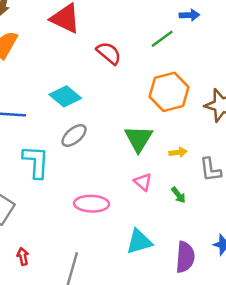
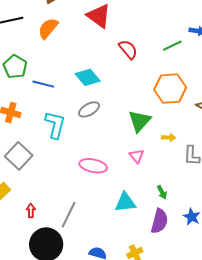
green arrow: (178, 195) -> (162, 192), moved
red arrow: (23, 256) -> (31, 211), moved

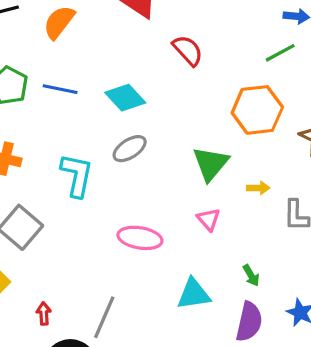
green line: (172, 46) -> (280, 53), moved
blue line: (43, 84) -> (60, 89), moved

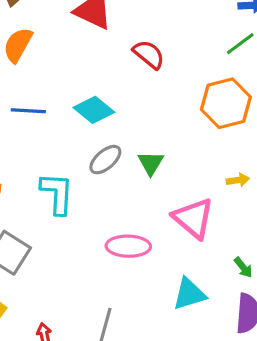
green triangle: (211, 164) -> (151, 163), moved, size x0.7
pink triangle: (209, 219) -> (193, 218), size x1.8

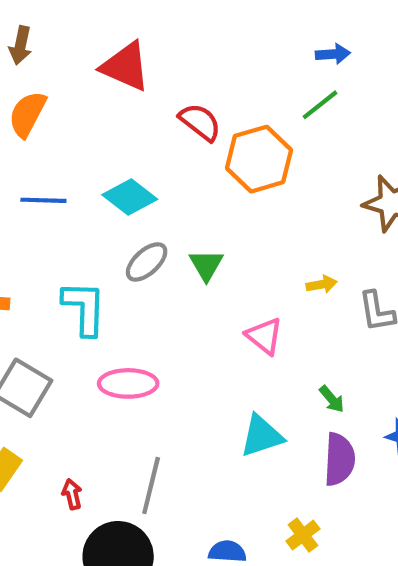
orange hexagon: (226, 103) -> (259, 159), moved
pink triangle: (193, 218) -> (264, 336), size x0.7
pink ellipse: (128, 246) -> (128, 383), moved

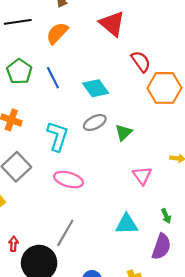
blue line: (43, 200) -> (53, 78), turned 45
red arrow: (72, 494) -> (13, 244), moved

